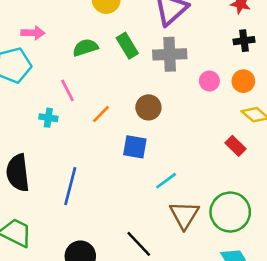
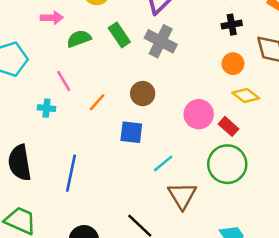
pink arrow: (33, 33) -> (52, 18), moved
gray cross: (170, 54) -> (161, 41), turned 32
pink circle: (209, 81) -> (199, 114), moved, size x1.5
green circle: (230, 212) -> (227, 164), moved

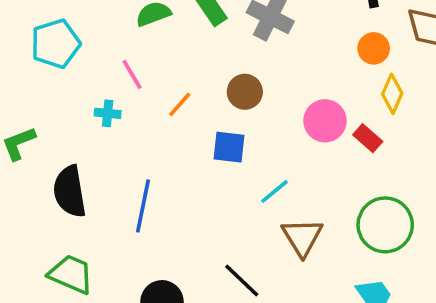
yellow diamond: (246, 96) -> (392, 94), turned 76
green circle: (227, 164) -> (385, 225), moved

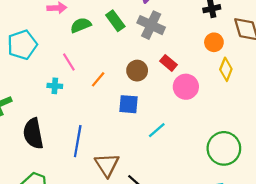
red rectangle: (368, 138) -> (169, 63), moved
brown triangle: (302, 237) -> (107, 165), moved

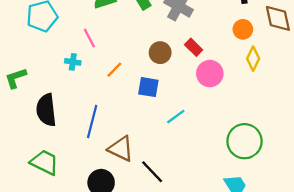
orange line: (98, 79) -> (114, 70), moved
brown triangle: (107, 165) -> (121, 149), turned -36

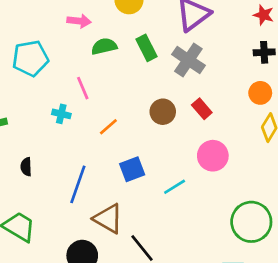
pink circle: (210, 74) -> (213, 156), moved
blue square: (148, 87) -> (132, 169), moved, turned -35
black semicircle: (46, 110) -> (26, 167), size x0.5

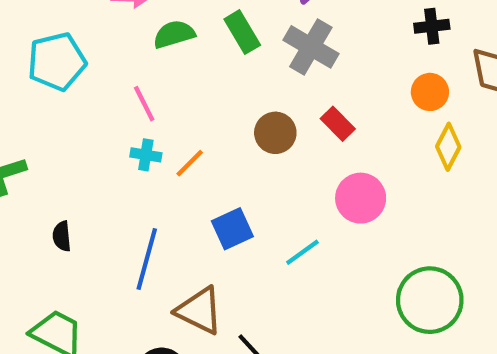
cyan cross: (61, 114) -> (146, 155), moved

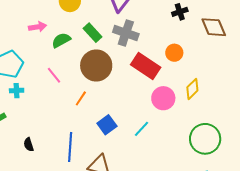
orange circle: (430, 92) -> (174, 53), moved
red rectangle: (338, 124) -> (146, 66), size x1.8
brown circle: (275, 133) -> (96, 65), moved, size x1.6
yellow diamond: (448, 147) -> (192, 89), moved, turned 30
cyan cross: (146, 155) -> (17, 91), moved

